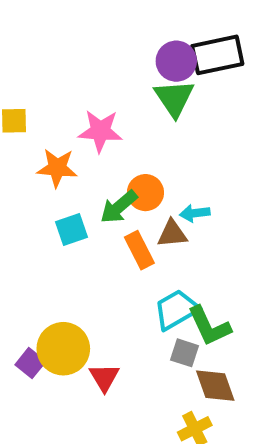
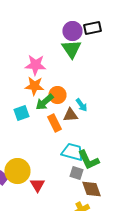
black rectangle: (217, 55) -> (92, 28), size x0.7
orange star: (57, 168) -> (34, 86), moved
cyan arrow: (195, 213) -> (81, 105), turned -120
cyan trapezoid: (176, 310) -> (72, 152), turned 45

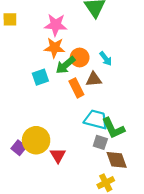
cyan arrow: (81, 105) -> (106, 59), moved

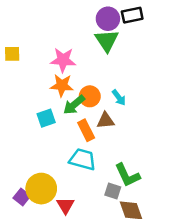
cyan trapezoid: (96, 120) -> (82, 159), moved

